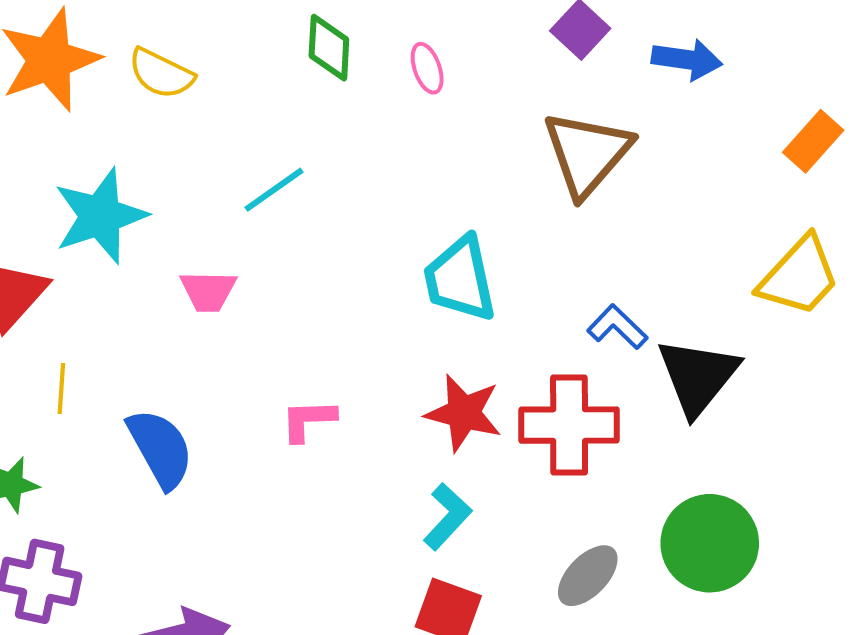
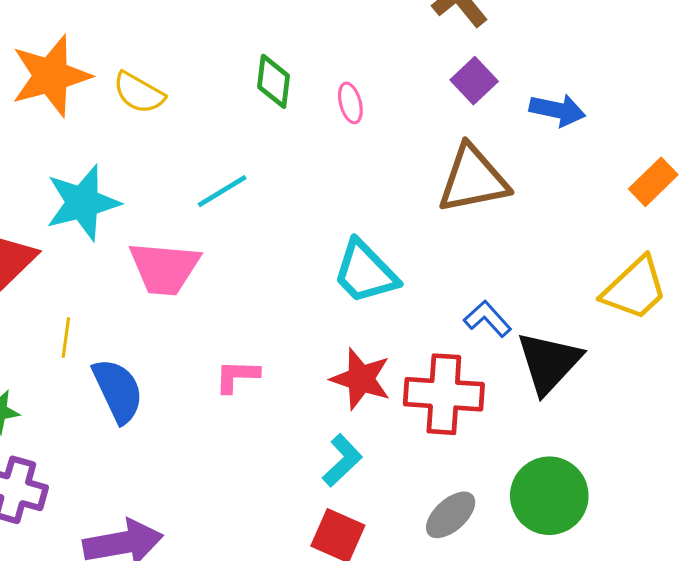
brown triangle: (587, 153) -> (473, 179), turned 34
cyan trapezoid: (460, 279) -> (365, 272), turned -36
pink trapezoid: (208, 291) -> (164, 268), size x1.6
yellow line: (61, 388) -> (66, 338), moved

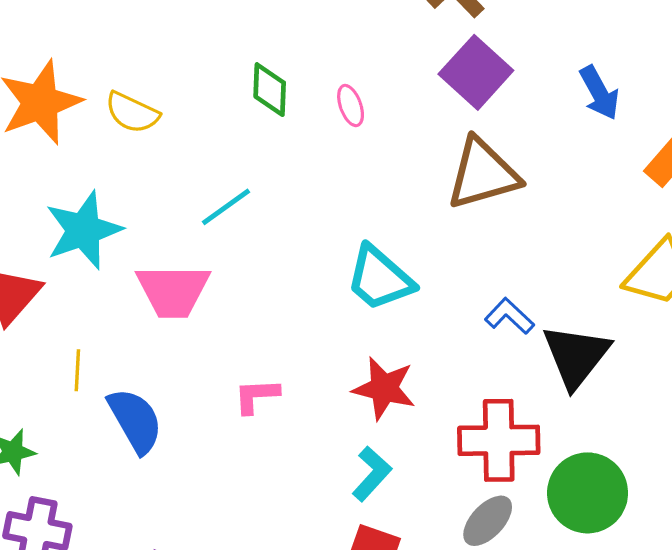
purple square: (474, 81) -> (476, 72), size x1.5
blue arrow: (557, 110) -> (599, 93), moved, turned 54
red cross: (444, 394) -> (499, 440), moved

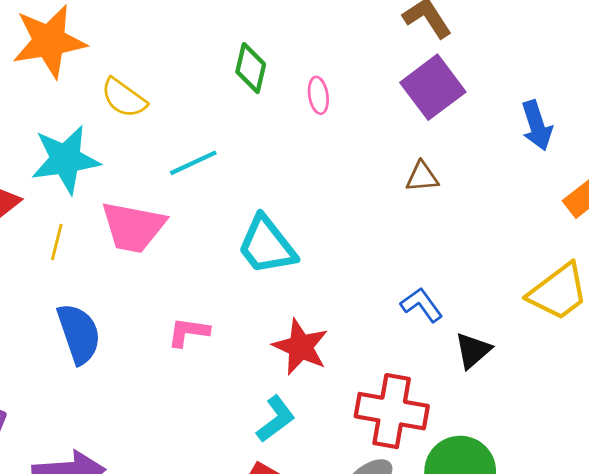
yellow semicircle: (132, 113) -> (124, 98), moved
brown triangle: (483, 174) -> (422, 177), size x0.5
cyan trapezoid: (380, 278) -> (267, 245), moved
black triangle: (576, 356) -> (473, 351), size x0.6
yellow line: (77, 370) -> (57, 242), moved

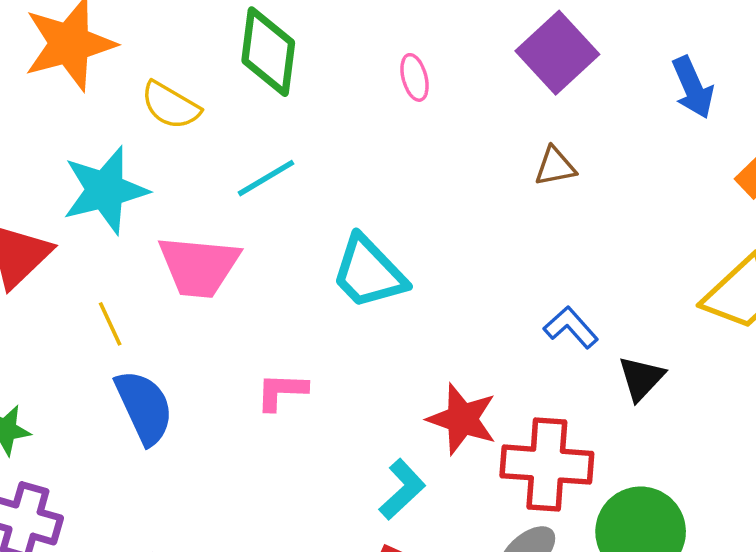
green diamond: (251, 68) -> (268, 52), moved, size x1.4
yellow line: (57, 242) -> (110, 324), moved, turned -33
red star: (301, 347) -> (462, 419), moved

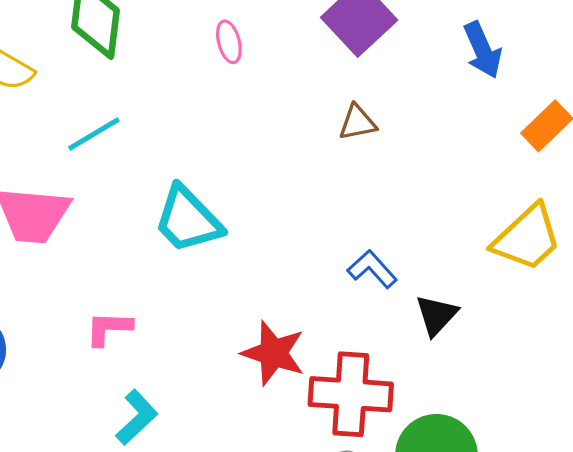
cyan L-shape: (402, 489) -> (137, 417), moved

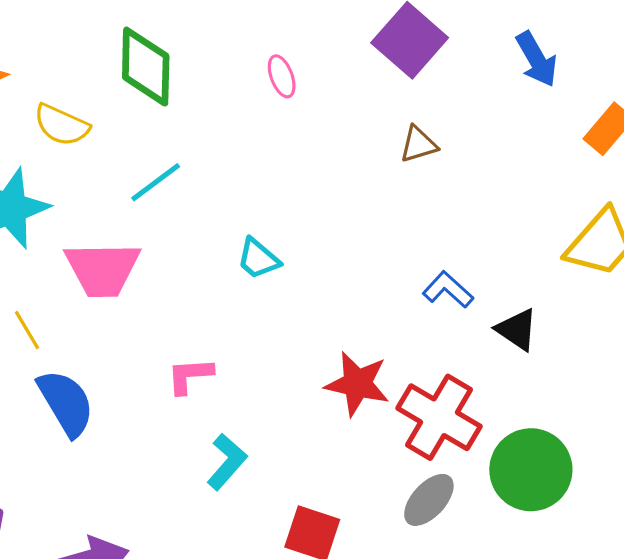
cyan trapezoid: (188, 220) -> (258, 259), size x0.6
black triangle: (436, 315) -> (517, 329), turned -33
red cross: (351, 394) -> (439, 417), turned 32

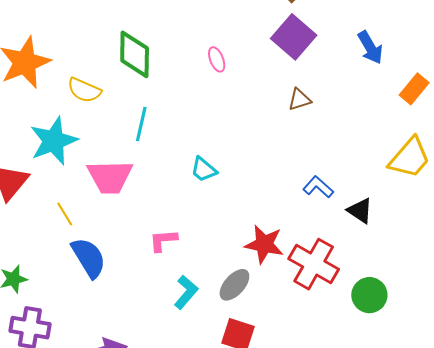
cyan line: (156, 182) -> (141, 124), turned -40
green circle: (531, 470) -> (369, 295), size x0.7
gray ellipse: (429, 500) -> (234, 285), moved

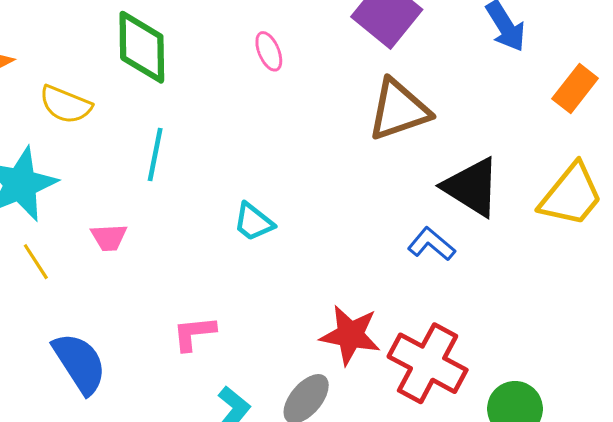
brown triangle: (300, 100) -> (399, 110), size x1.8
pink trapezoid: (110, 177) -> (109, 237), size x0.5
black triangle: (360, 211) -> (472, 187), moved, size x1.5
yellow line: (65, 214) -> (36, 262), moved

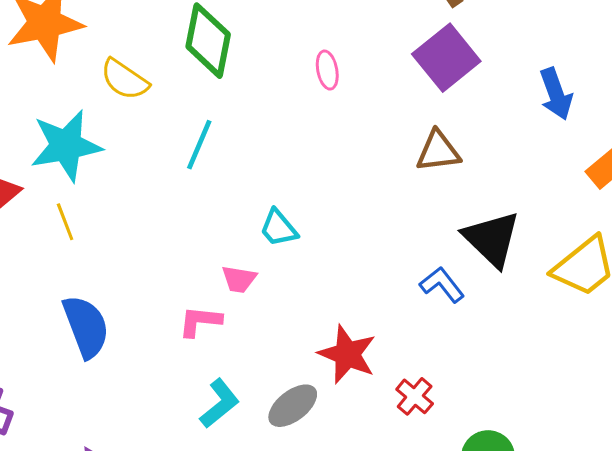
brown triangle: (399, 110) -> (438, 151), size x0.7
pink trapezoid: (109, 237) -> (239, 279), moved
red cross: (428, 363) -> (415, 396), size x0.5

